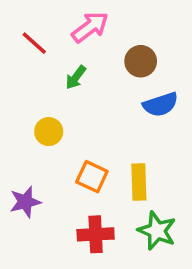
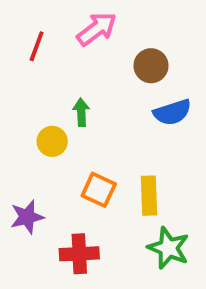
red line: (34, 43) -> (37, 46), turned 68
green arrow: (76, 77) -> (81, 112), moved, turned 140
red cross: (96, 234) -> (79, 254), moved

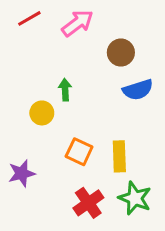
red line: (37, 46) -> (29, 18), moved, turned 40
red cross: (79, 254) -> (88, 203), moved, turned -32

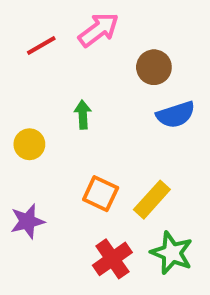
red line: (29, 18) -> (41, 45), moved
yellow circle: (42, 113) -> (29, 144), moved
yellow rectangle: (119, 156) -> (152, 200), turned 44

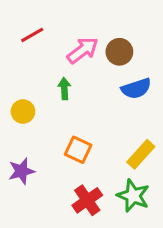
pink arrow: (99, 30) -> (83, 50), moved
yellow rectangle: (152, 200) -> (141, 154), moved

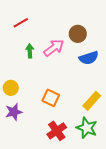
pink arrow: (83, 50) -> (54, 48), moved
green arrow: (64, 89) -> (30, 51), moved
yellow circle: (23, 111) -> (11, 88), moved

